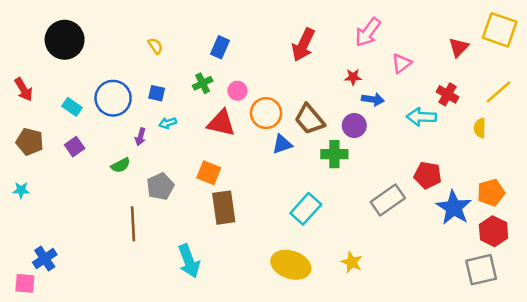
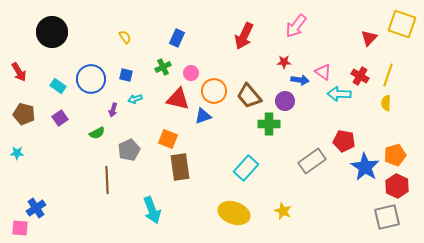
pink triangle: (401, 63) -> (323, 72), moved, turned -48
yellow line: (498, 92) -> (388, 75), moved, turned -30
blue triangle: (282, 144) -> (203, 116), moved

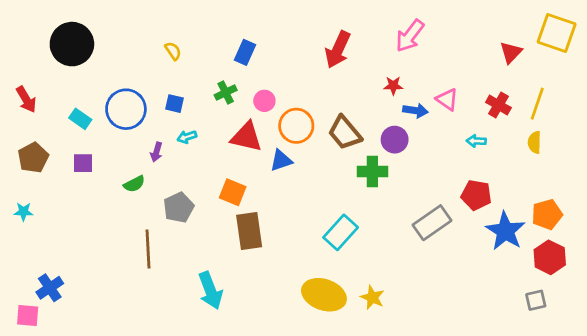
cyan arrow: (339, 94) -> (476, 141), moved, size x0.6
brown pentagon: (24, 114) -> (33, 158), turned 30
purple square: (60, 118) -> (83, 163), turned 35
yellow star: (283, 211) -> (372, 297), moved
gray square: (387, 217) -> (536, 300), size x0.6

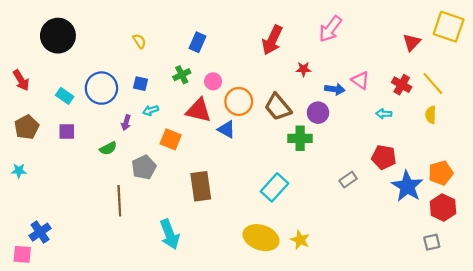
red star: (393, 86) -> (303, 69), moved
yellow line: (537, 104) -> (433, 84), turned -60
blue triangle: (281, 160) -> (226, 129), turned 48
orange square: (233, 192) -> (171, 139), moved
gray rectangle: (432, 223) -> (348, 180), size x0.6

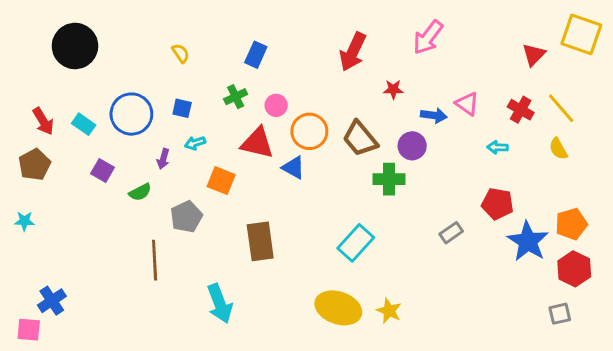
red arrow: (21, 80) -> (43, 121), moved
yellow semicircle: (431, 115) -> (558, 149), turned -30
purple square: (67, 132) -> (102, 170), moved, turned 30

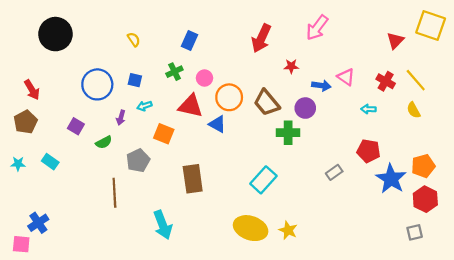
cyan rectangle: (84, 124) -> (50, 162), moved

